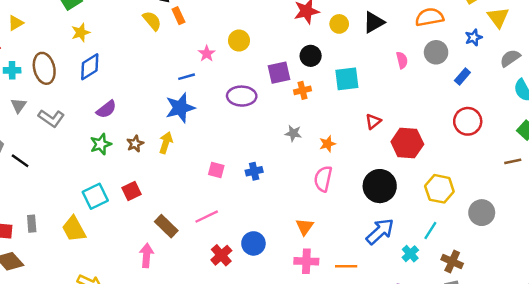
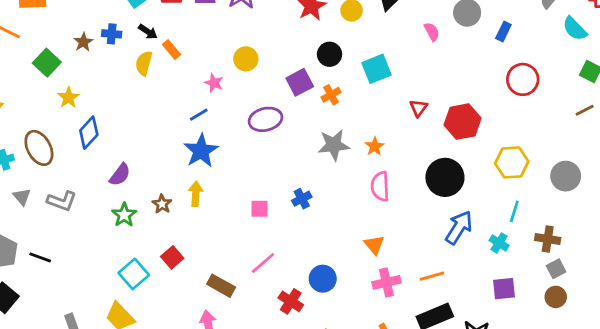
yellow semicircle: (152, 21) -> (144, 63), turned -110
gray star: (293, 133) -> (334, 145), size x1.6

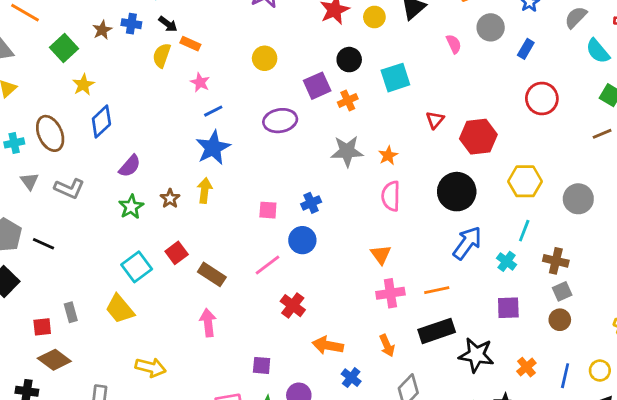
orange rectangle: (171, 49) -> (190, 44), turned -30
pink star: (214, 83) -> (200, 82), moved
blue circle: (323, 279) -> (302, 240), moved
brown rectangle: (221, 286) -> (212, 274), moved

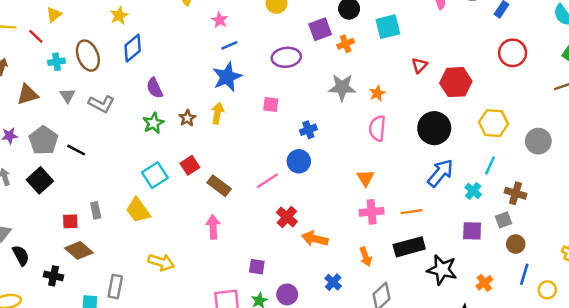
purple semicircle: (130, 166) -> (155, 88), turned 110
pink square: (268, 210) -> (271, 105), moved
gray square: (562, 291) -> (503, 220), moved
orange arrow: (328, 345) -> (315, 239), moved
blue line: (565, 376) -> (524, 274), moved

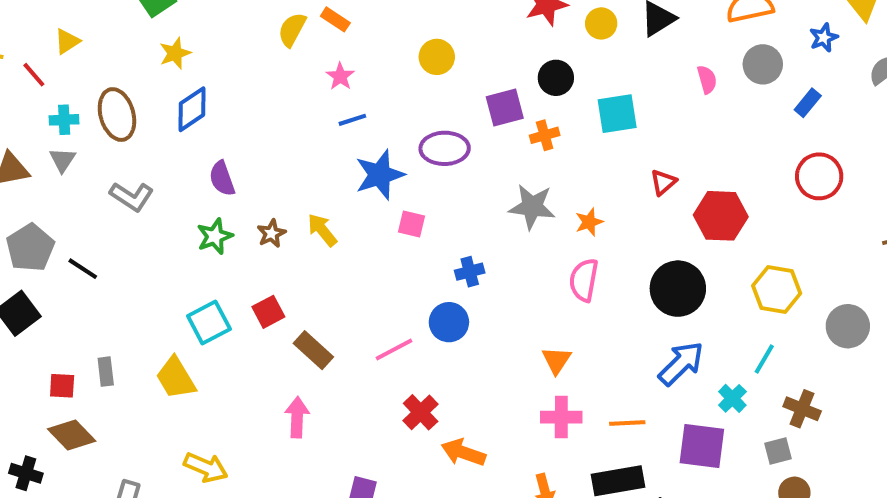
blue star: (227, 77) -> (380, 175), moved
gray triangle: (67, 96) -> (62, 160), moved
yellow arrow: (218, 113) -> (322, 230), turned -55
purple square: (472, 231) -> (702, 446), moved, size x1.4

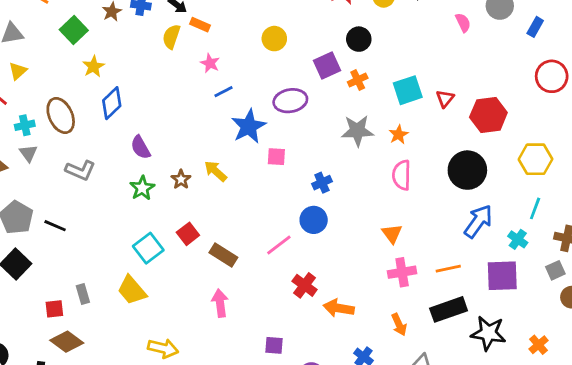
cyan square: (617, 114) -> (408, 90), moved

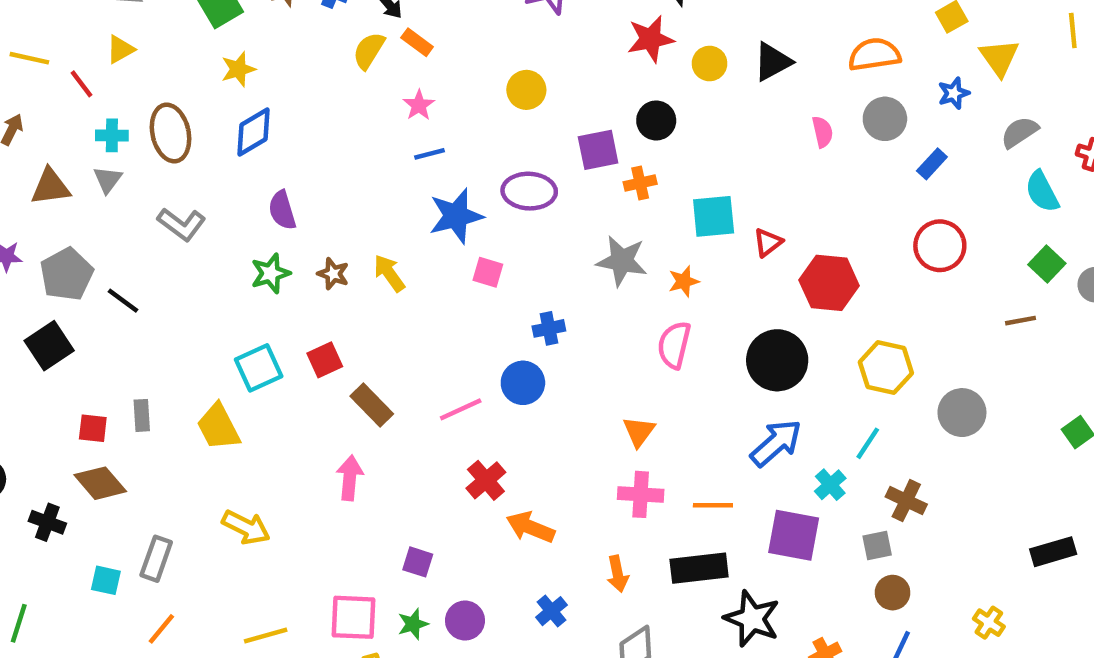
brown star: (181, 179) -> (333, 274), turned -30

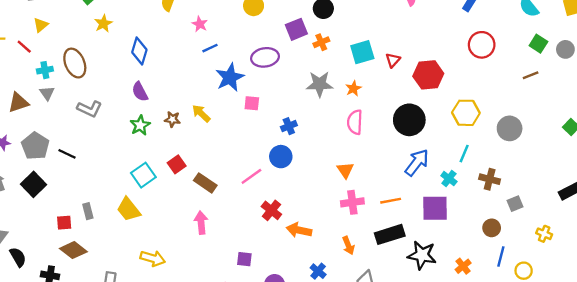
blue diamond: (254, 132) -> (139, 51), moved, turned -32
gray square: (877, 545) -> (515, 204), moved

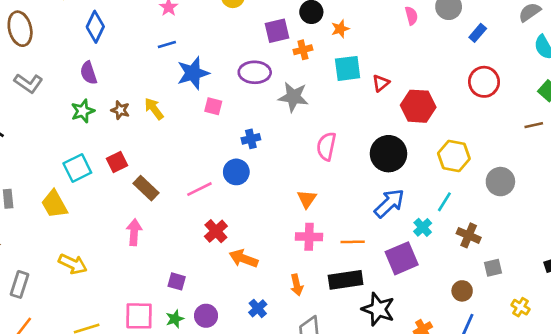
blue line: (210, 48) -> (167, 45), moved
purple ellipse: (265, 57) -> (255, 72), moved
orange star: (353, 88) -> (340, 29), moved
purple square: (435, 208) -> (402, 258), turned -32

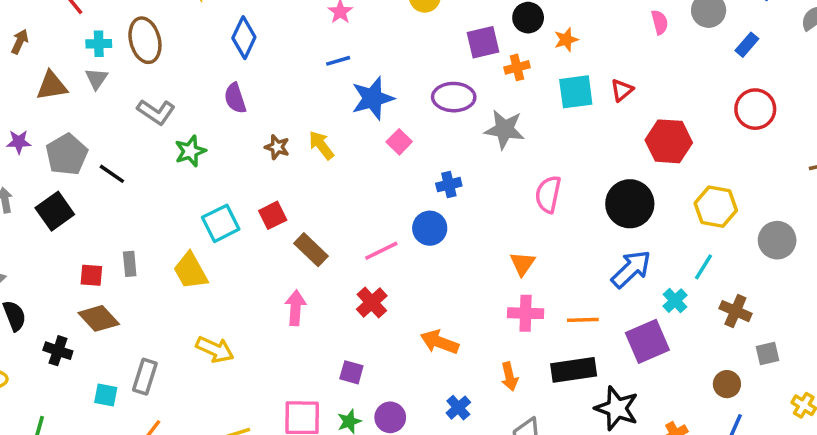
red triangle: (381, 83) -> (622, 90), moved
pink square: (213, 106) -> (399, 142), turned 30
green star: (83, 111) -> (190, 151), moved
red cross: (216, 231) -> (372, 302), moved

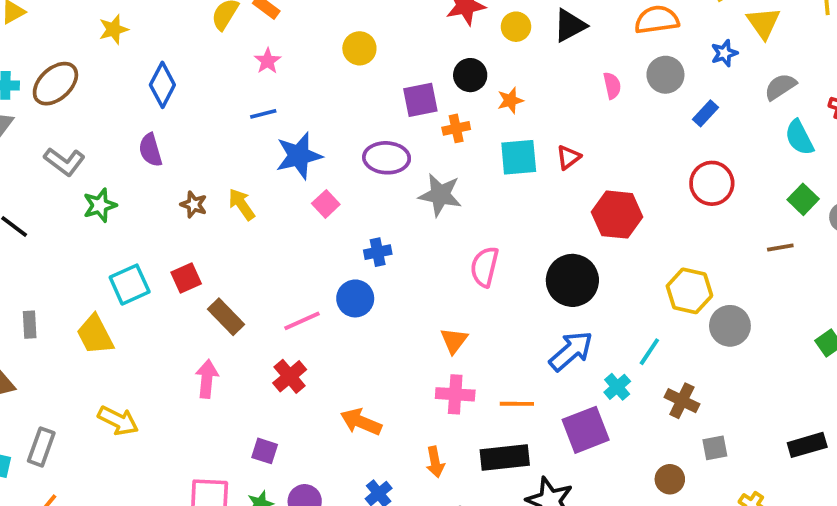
brown ellipse: (145, 40) -> (55, 84), turned 60
yellow hexagon: (716, 207) -> (689, 291), moved

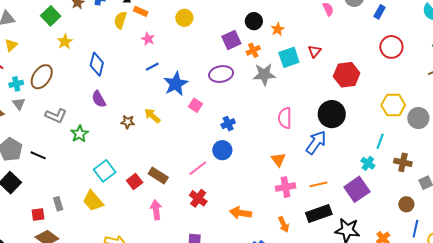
yellow circle: (359, 48) -> (184, 18), moved
gray star: (440, 195) -> (264, 74), moved
red square: (186, 278) -> (135, 181), moved
blue arrow: (571, 351) -> (316, 142), moved

